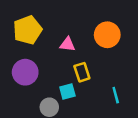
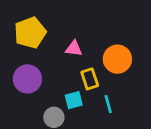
orange circle: (107, 35) -> (117, 59), moved
cyan line: (116, 95) -> (108, 104), moved

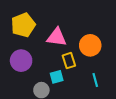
pink triangle: (74, 49) -> (57, 37), size x1.5
cyan line: (108, 104) -> (95, 80), moved

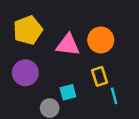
orange circle: (90, 45) -> (101, 40), moved
yellow rectangle: (69, 61) -> (100, 76), moved

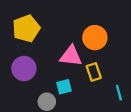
pink triangle: (68, 45) -> (71, 56), moved
cyan line: (114, 96) -> (119, 93), moved

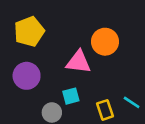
yellow rectangle: (94, 72) -> (105, 110), moved
cyan line: (119, 93) -> (132, 102), turned -42

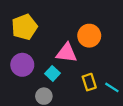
cyan square: (71, 96) -> (53, 73), moved, turned -32
yellow rectangle: (105, 110) -> (89, 82), moved

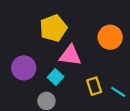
yellow pentagon: (24, 27) -> (53, 28), moved
orange circle: (89, 36) -> (110, 37), moved

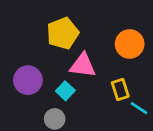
yellow rectangle: (94, 86) -> (120, 89), moved

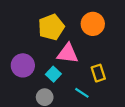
orange circle: (130, 44) -> (93, 24), moved
cyan line: (139, 108) -> (82, 93), moved

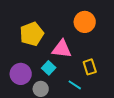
yellow pentagon: (51, 27) -> (32, 34), moved
purple circle: (23, 65) -> (21, 74), moved

